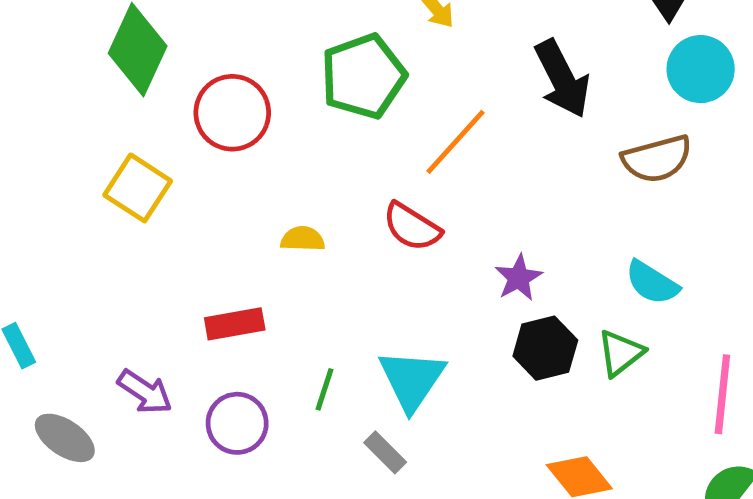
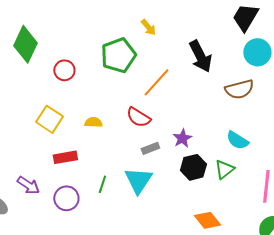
red circle: (232, 113) -> (64, 70), size x0.7
yellow square: (138, 188) -> (49, 119), moved
gray rectangle: (385, 452) -> (150, 148), moved, turned -66

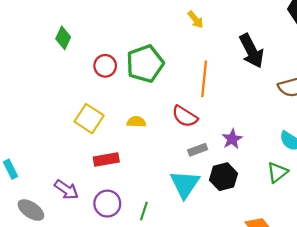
green diamond: (25, 44) -> (63, 38), size x0.6
green pentagon: (118, 55) -> (145, 64), moved
orange line: (156, 82) -> (204, 79), turned -36
black hexagon: (193, 167) -> (224, 177), moved
green line: (102, 184) -> (144, 211), moved

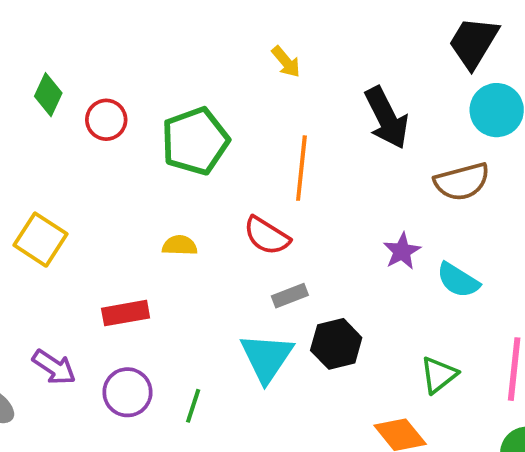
red circle: (105, 66) -> (106, 120), moved
yellow square: (89, 119) -> (41, 240), moved
purple star: (232, 139) -> (402, 251), moved
green triangle: (277, 172) -> (439, 375), moved

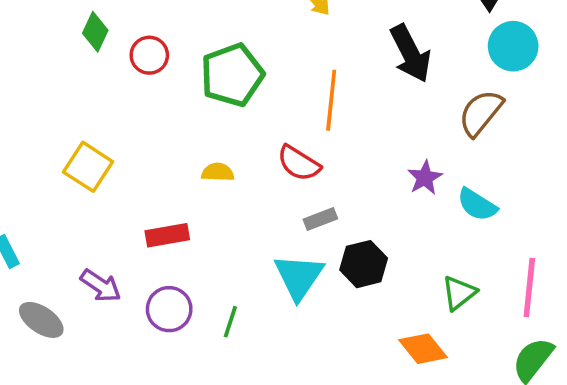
brown semicircle: (462, 182) -> (481, 113), turned 144

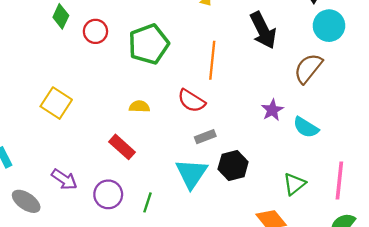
red rectangle: (167, 235) -> (122, 147), moved, turned 52

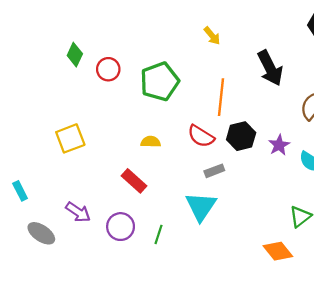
yellow square: (56, 103) -> (70, 138), turned 36
black hexagon: (233, 165) -> (241, 136), moved

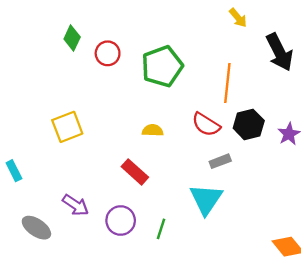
yellow arrow: (212, 36) -> (238, 18), moved
cyan rectangle: (20, 191) -> (14, 171), moved

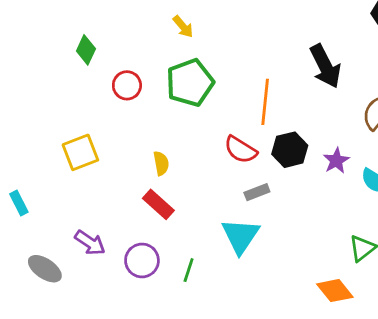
yellow arrow: (238, 18) -> (183, 27), moved
red circle: (108, 53) -> (127, 85), moved
yellow semicircle: (153, 130) -> (161, 163), moved, turned 78

